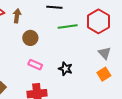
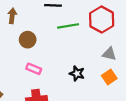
gray triangle: (105, 53) -> (109, 54), turned -32
black star: (65, 69) -> (77, 73), moved

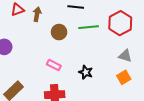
brown circle: (28, 40) -> (59, 32), moved
black star: (77, 73) -> (86, 72), moved

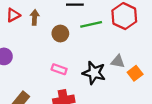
gray triangle: (125, 56) -> (118, 61), moved
black star: (86, 72) -> (94, 73), size x1.5

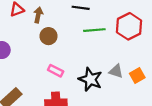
brown circle: (60, 34) -> (48, 36), moved
orange square: (135, 73) -> (137, 75), moved

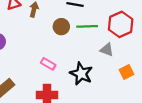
brown circle: (48, 36) -> (61, 27), moved
gray triangle: (116, 71) -> (107, 50), moved

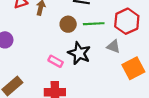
orange square: (127, 72) -> (133, 68), size x1.5
black star: (81, 74) -> (79, 53), moved

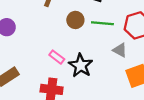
black star: (79, 53) -> (81, 66), moved

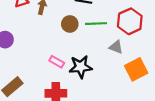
black star: (81, 66) -> (81, 67), turned -30

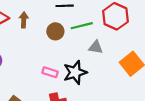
gray triangle: (116, 47) -> (96, 47), moved

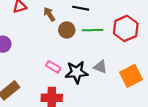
brown arrow: (24, 20) -> (49, 14), moved, turned -48
gray triangle: (96, 47) -> (100, 67), moved

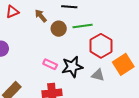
red hexagon: (126, 28) -> (101, 46), moved
gray triangle: (100, 67) -> (98, 75), moved

